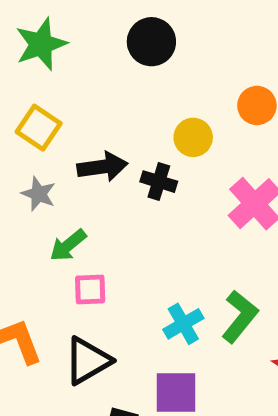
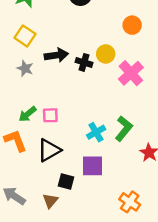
yellow circle: (193, 137) -> (106, 54), moved
green arrow: (68, 245) -> (27, 114), moved

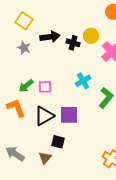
cyan cross: (96, 132) -> (83, 81), moved
purple square: (92, 166) -> (69, 115), moved

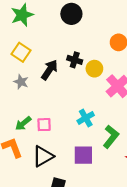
black arrow: (50, 37) -> (50, 70), turned -48
black cross: (73, 43) -> (75, 60), moved
purple square: (69, 115) -> (83, 155), moved

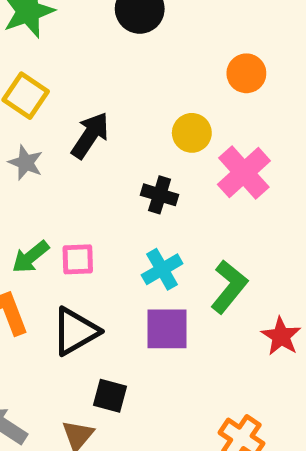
black cross: (75, 60) -> (160, 195), moved
cyan cross: (86, 118) -> (162, 269), moved

